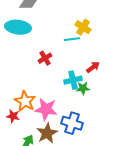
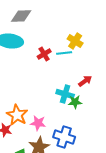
red cross: (45, 58) -> (44, 54), moved
cyan cross: (73, 80) -> (65, 94), turned 30
pink star: (46, 109) -> (38, 123), size x0.7

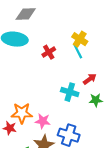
cyan line: (64, 53) -> (78, 51), moved, turned 70
green star: (75, 102) -> (96, 100), moved
orange star: (17, 115) -> (22, 113), turned -30

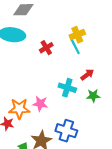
yellow cross: (80, 39) -> (77, 35), turned 35
pink star: (43, 121) -> (40, 104), moved

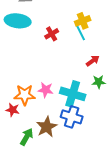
cyan cross: (67, 88) -> (73, 94), moved, size x1.4

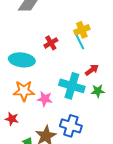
cyan ellipse: (18, 21) -> (22, 60), moved
cyan cross: (73, 94) -> (72, 86), moved
orange star: (25, 95) -> (24, 91), moved

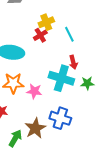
yellow cross: (82, 30) -> (46, 22), moved
red arrow: (92, 70) -> (73, 62), moved, turned 112

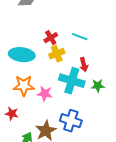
yellow cross: (46, 22) -> (57, 54), moved
cyan line: (69, 34) -> (80, 37), turned -42

